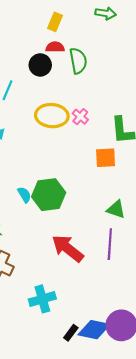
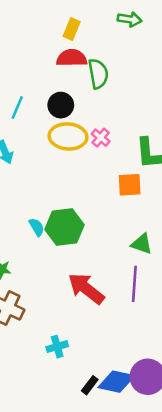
red semicircle: (55, 47) -> (72, 58), size x1.4
black circle: (40, 65) -> (61, 105), moved
cyan cross: (42, 299) -> (57, 347), size x0.7

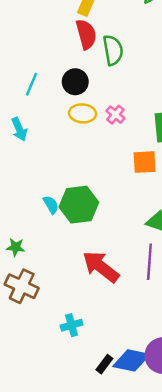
red semicircle: (72, 58) -> (86, 34), turned 76
yellow ellipse: (68, 136) -> (83, 113), size x0.7

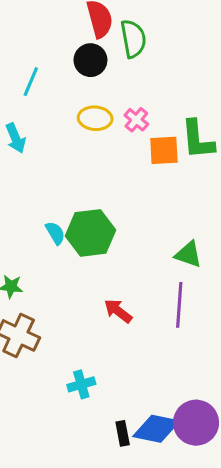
black circle: (75, 82) -> (90, 60), moved
orange square: (145, 162) -> (164, 150), moved
red arrow: (101, 267) -> (118, 311), size x0.6
black rectangle: (104, 364) -> (123, 433), turned -48

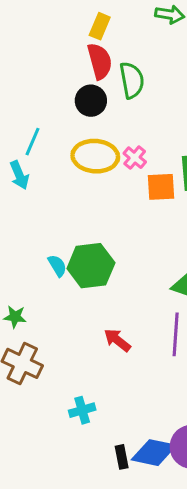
cyan line: (31, 82) -> (32, 142), moved
yellow ellipse: (95, 118) -> (95, 156), size x1.4

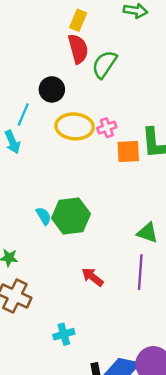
green semicircle: (132, 80) -> (104, 64), turned -136
black circle: (91, 101) -> (52, 89), moved
pink cross: (135, 158) -> (107, 128), turned 30

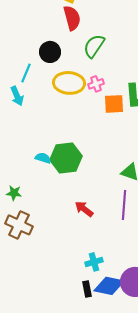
green semicircle: (104, 64) -> (94, 46), moved
cyan semicircle: (44, 216) -> (43, 158), turned -42
cyan cross: (64, 334) -> (94, 262), moved

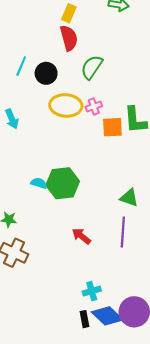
cyan line: (26, 73) -> (21, 66), moved
blue diamond: (109, 286) -> (107, 316), turned 32

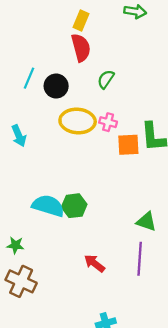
green semicircle: (92, 67) -> (106, 79), size x0.7
pink cross: (94, 106) -> (108, 122), turned 35
cyan semicircle: (39, 183) -> (48, 206), size x1.8
green hexagon: (63, 183) -> (74, 206), size x0.7

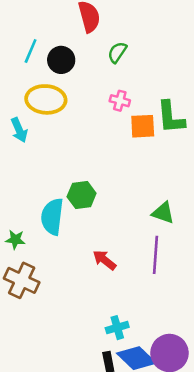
yellow ellipse: (78, 121) -> (46, 99), moved
cyan arrow: (19, 136) -> (19, 130), moved
cyan semicircle: (48, 206) -> (52, 217), moved, turned -100

